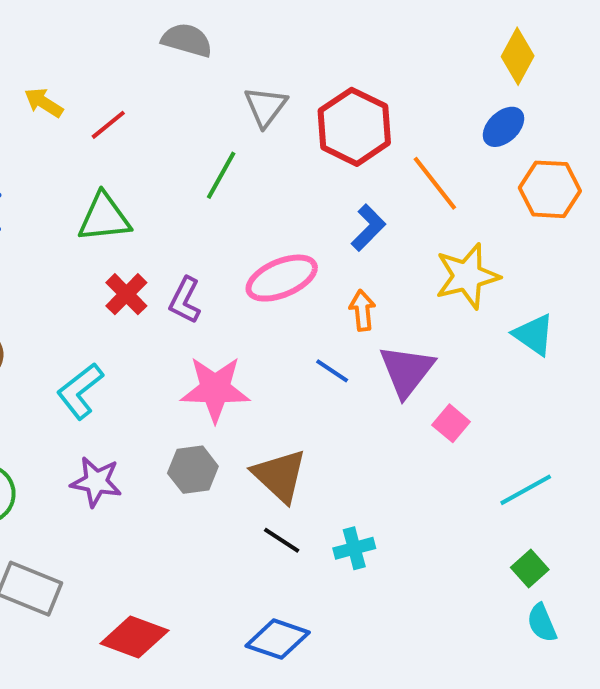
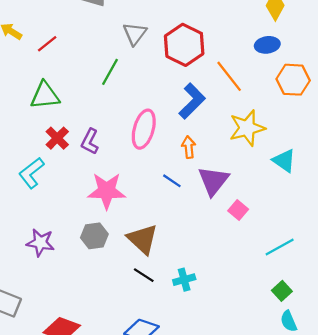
blue ellipse: (503, 127) -> (267, 45), turned 35
blue L-shape: (368, 228) -> (192, 101), size x1.4
pink ellipse: (282, 278) -> (144, 129), turned -51
cyan L-shape: (80, 391) -> (31, 173), moved

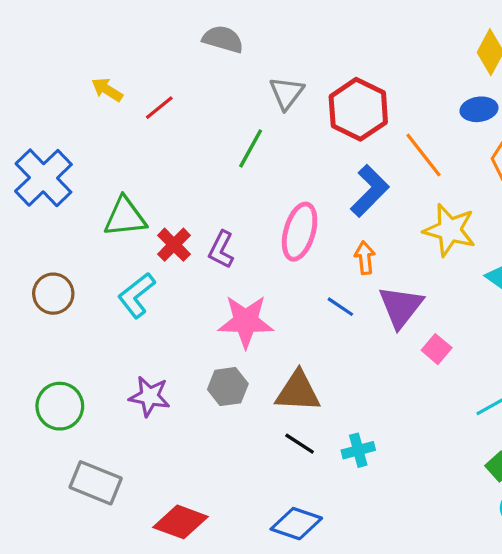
green triangle: (45, 95) -> (125, 217), moved
yellow star: (247, 128) -> (450, 230), turned 30
brown triangle: (143, 239) -> (298, 391), turned -40

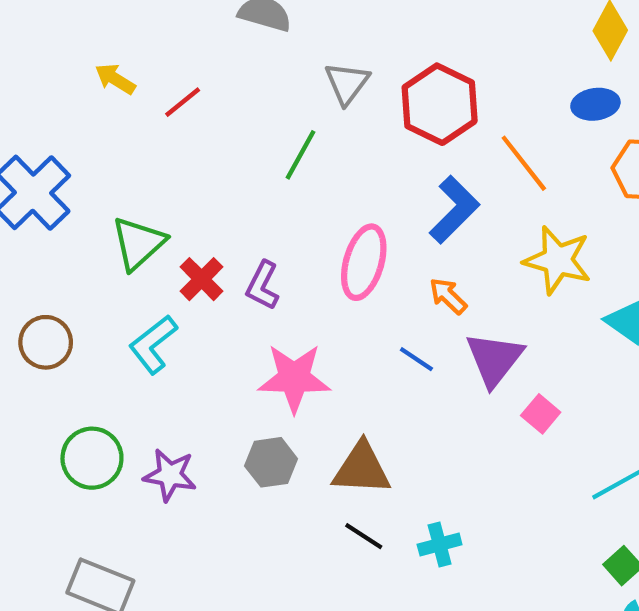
green triangle: (125, 217) -> (138, 243), turned -36
orange arrow: (365, 258) -> (448, 296), turned -40
green circle: (60, 406) -> (92, 458), moved

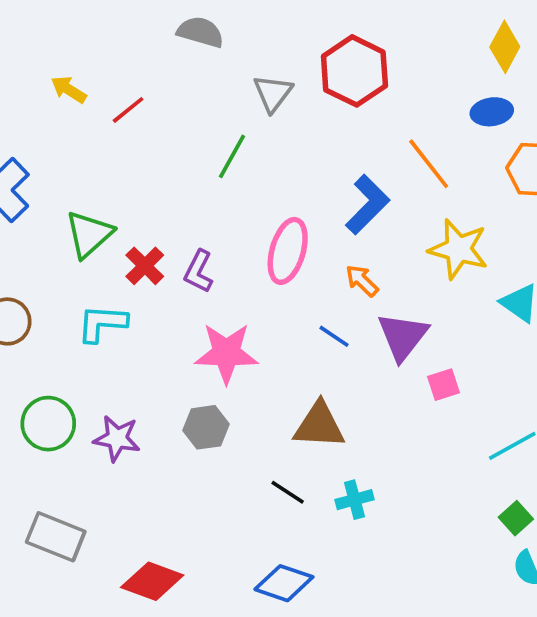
red hexagon: (440, 104) -> (354, 71), moved
cyan L-shape: (153, 344) -> (102, 323), turned 42
pink square: (541, 414) -> (444, 385), turned 32
brown triangle: (362, 469) -> (319, 425), moved

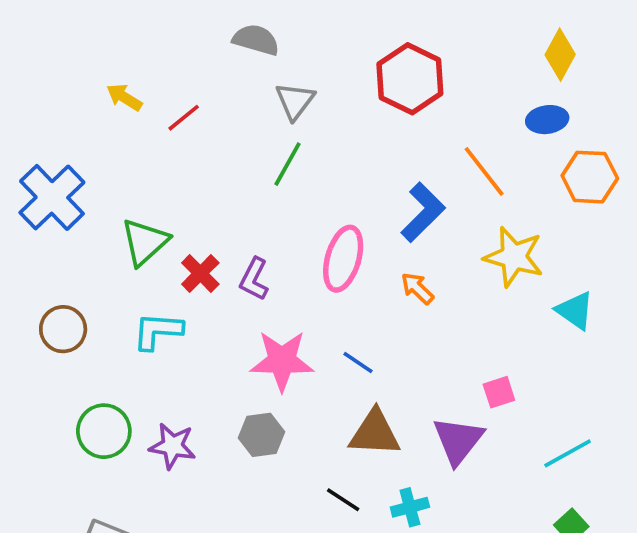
gray triangle: (273, 93) -> (295, 101), moved
blue line: (334, 336) -> (358, 363), moved
purple triangle: (403, 336) -> (458, 440), moved

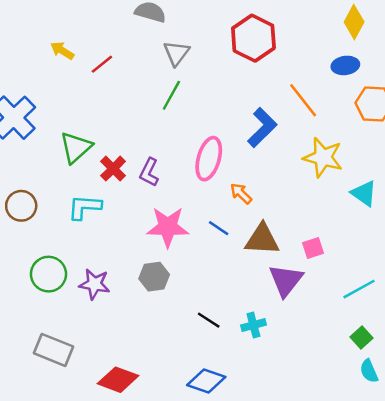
orange arrow: (417, 288) -> (241, 193), moved
brown triangle: (375, 433) -> (262, 239), moved

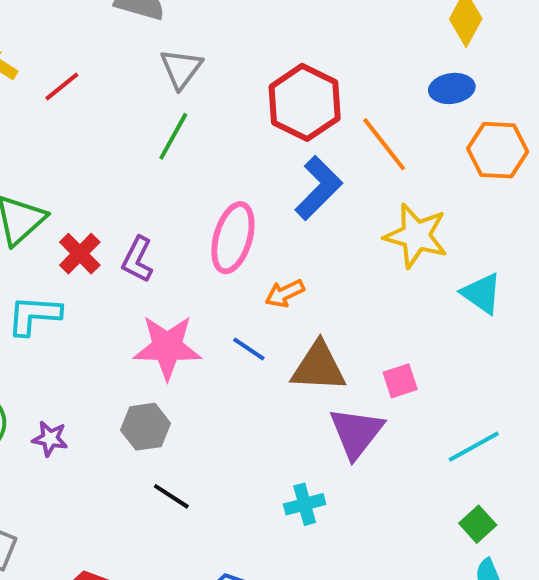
red hexagon: (253, 38) -> (305, 102), moved
orange arrow: (241, 193) -> (285, 293), turned -70
purple star: (94, 284) -> (50, 439), size x0.7
black line: (209, 320) -> (171, 496), moved

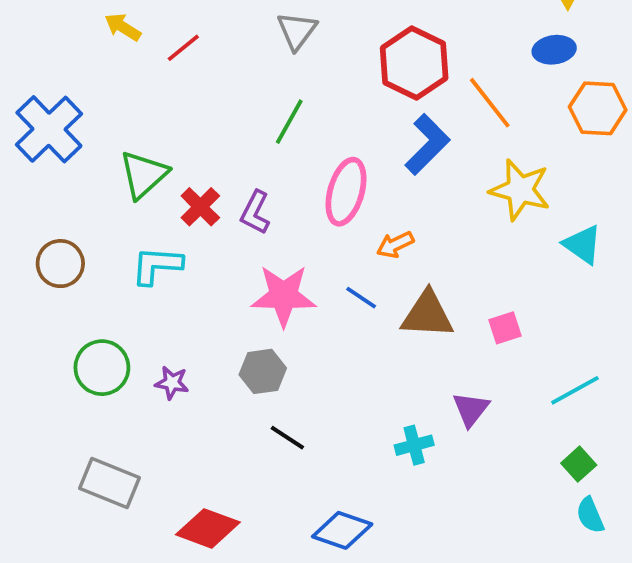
green line: (173, 136) -> (289, 122), moved
purple triangle: (356, 433) -> (471, 409), moved, size x0.7

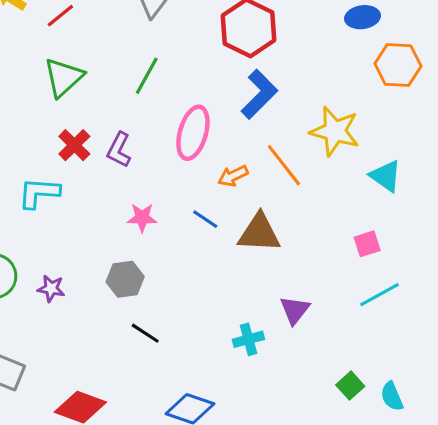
orange line: (490, 103) -> (284, 165), moved
green triangle: (144, 175) -> (63, 77), moved
pink star: (284, 296) -> (142, 218), size x0.6
pink square: (505, 328) -> (367, 244), moved
green square: (579, 464) -> (350, 386), moved

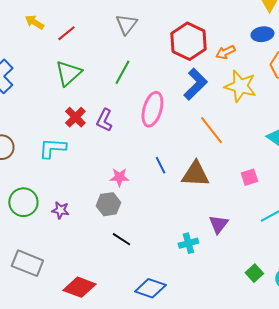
yellow star: (335, 131) -> (240, 86), moved
orange arrow: (233, 176) -> (225, 52), moved
pink star: (142, 218) -> (119, 177), moved
blue line: (205, 219) -> (160, 165), turned 30
pink square: (367, 244) -> (249, 177), moved

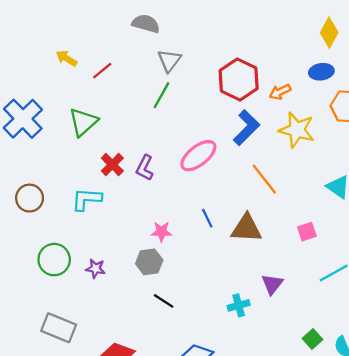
green line: (122, 72) -> (161, 95), moved
green triangle: (68, 73) -> (83, 122), moved
pink ellipse: (152, 109) -> (198, 156), turned 36

